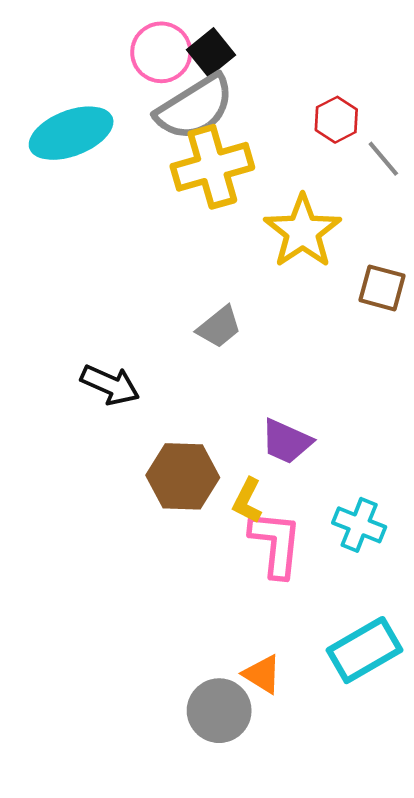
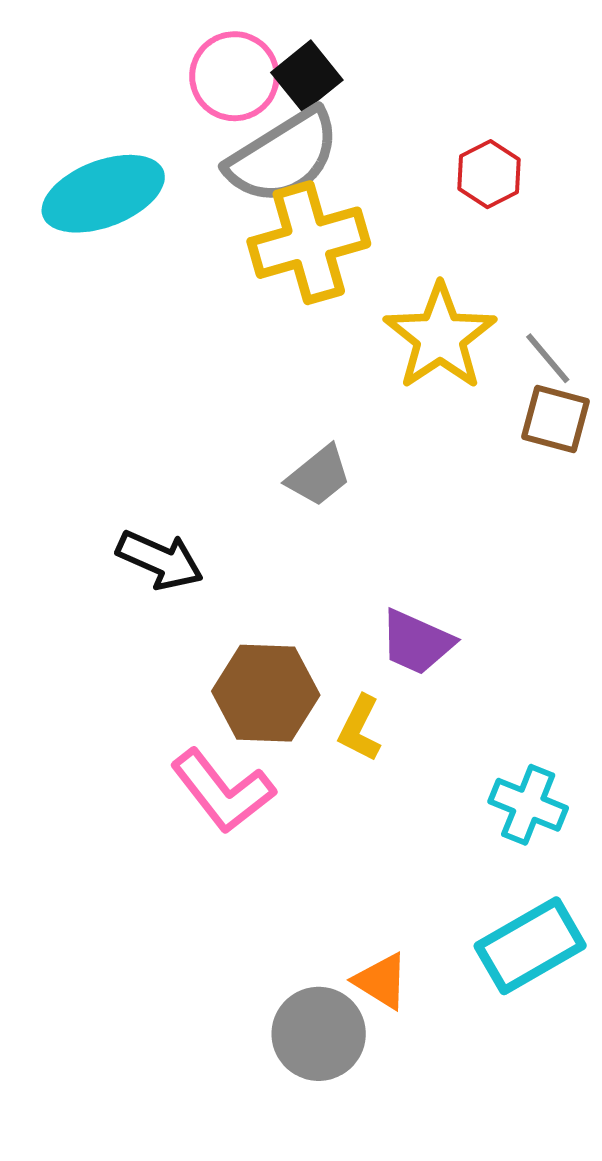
gray line: (383, 159) -> (548, 358), moved
cyan cross: (359, 525) -> (528, 805), moved
pink L-shape: (276, 544) -> (223, 791), moved, turned 136

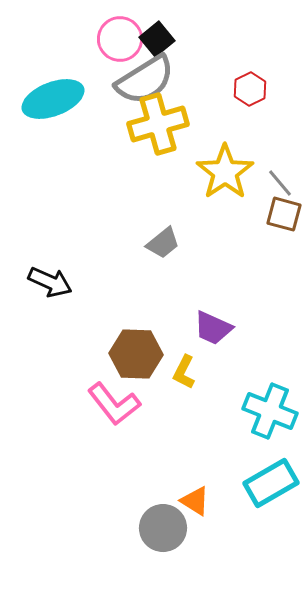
black arrow: (160, 560) -> (50, 282), moved
cyan cross: (528, 805) -> (270, 411), size x1.4

